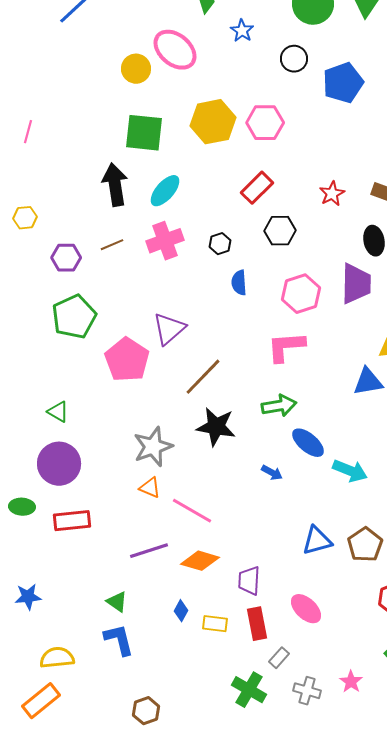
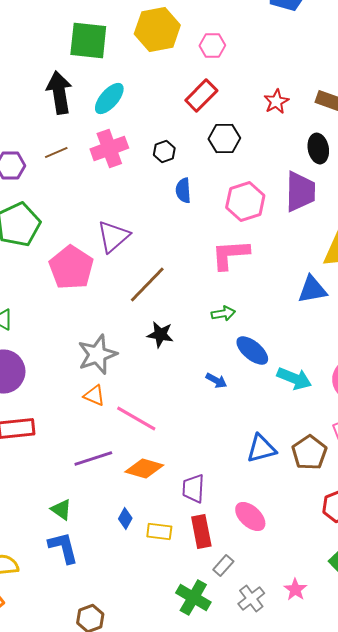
pink hexagon: (265, 123) -> (212, 46), moved, size x0.7
green arrow: (279, 406) -> (223, 314), size x0.7
black star: (216, 427) -> (160, 334), size x0.7
gray cross: (307, 691) -> (251, 598), turned 36

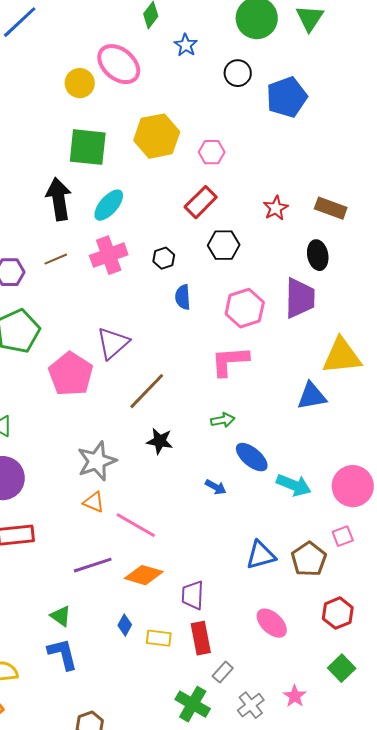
pink ellipse: (250, 516) -> (272, 623), moved

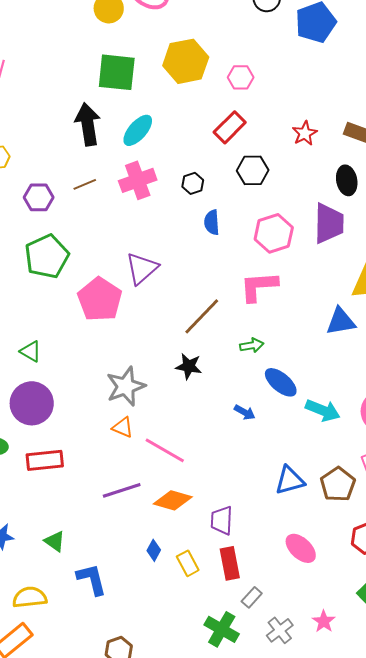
brown line: (147, 391) -> (202, 316), moved
green triangle: (61, 616) -> (55, 541), moved
yellow rectangle: (159, 638) -> (188, 563), turned 55

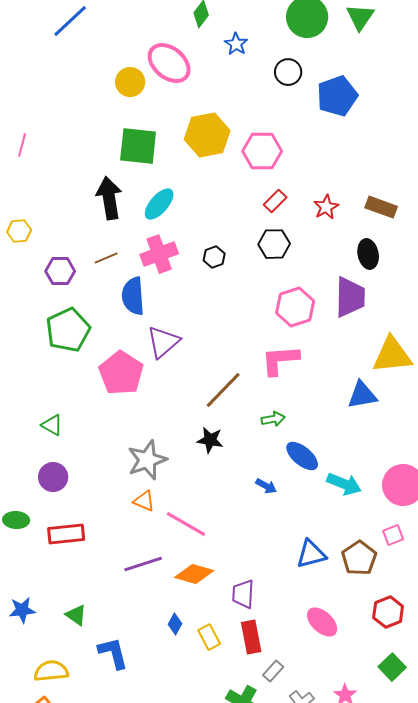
pink hexagon: (241, 77) -> (262, 151), size x1.5
red rectangle: (230, 127) -> (275, 201), moved, size x0.7
blue semicircle: (212, 222) -> (133, 296), moved, size x1.5
purple circle: (32, 403) -> (53, 477), size x0.7

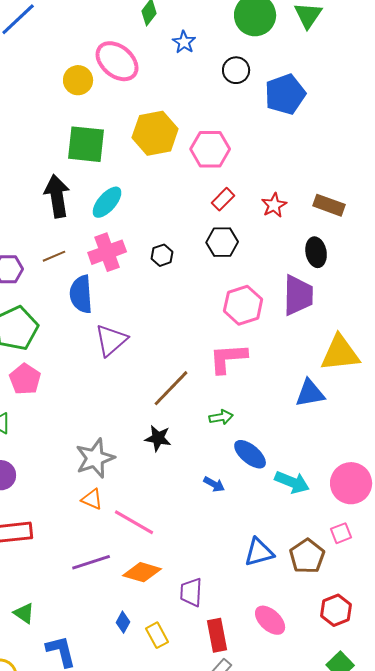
pink pentagon: (121, 373) -> (25, 379), moved, size x0.7
red rectangle: (251, 637) -> (217, 635), moved

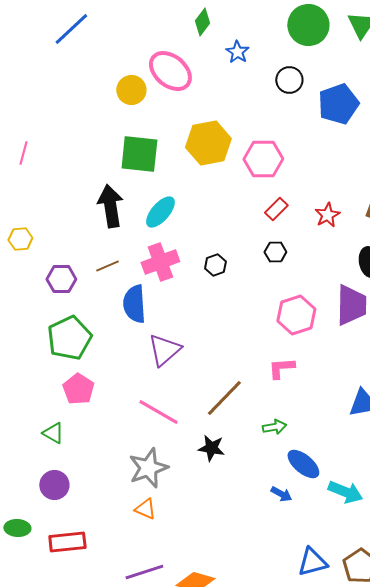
black hexagon: (222, 242) -> (275, 252), size x0.7
pink L-shape: (228, 358) -> (281, 368), size x0.7
blue arrow: (214, 484) -> (281, 494), moved
pink line: (134, 522) -> (158, 412), moved

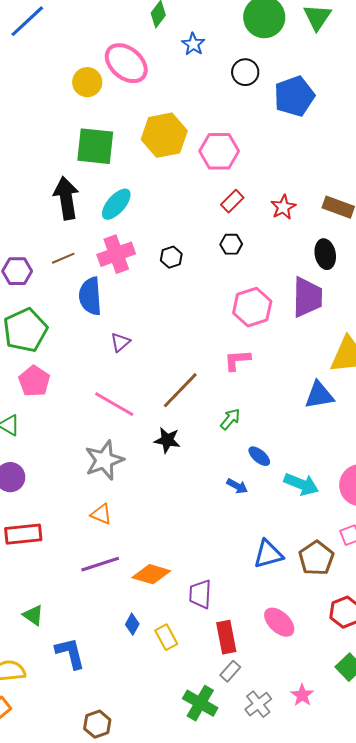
purple triangle: (164, 350) -> (120, 342), size x0.6
green arrow: (274, 427) -> (230, 419), turned -40
blue ellipse: (303, 464) -> (259, 456), size x0.7
orange triangle: (145, 509) -> (101, 514), moved

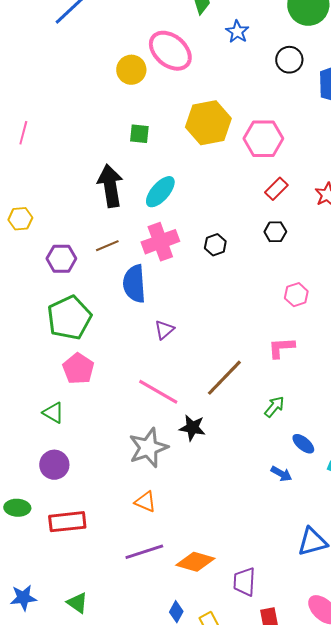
green square: (95, 146) -> (139, 134), size x0.5
pink hexagon: (252, 307) -> (296, 295), size x0.6
black star: (167, 440) -> (192, 428), moved

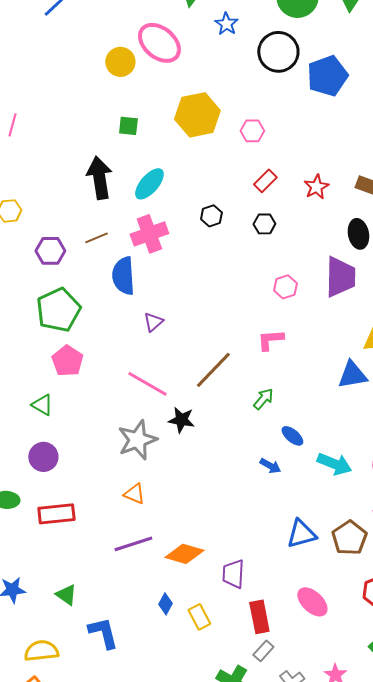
black circle: (289, 60) -> (278, 52), size x1.5
pink hexagon: (263, 139) -> (252, 131), size x0.6
black hexagon: (215, 245) -> (211, 216), moved

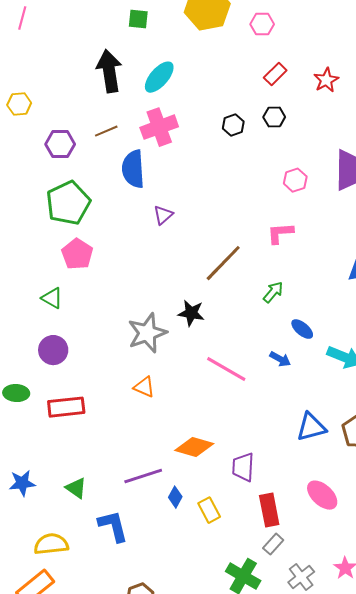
black hexagon: (211, 216) -> (233, 125), moved
pink line: (147, 384) -> (226, 369), moved
purple line: (133, 544) -> (143, 476), moved

